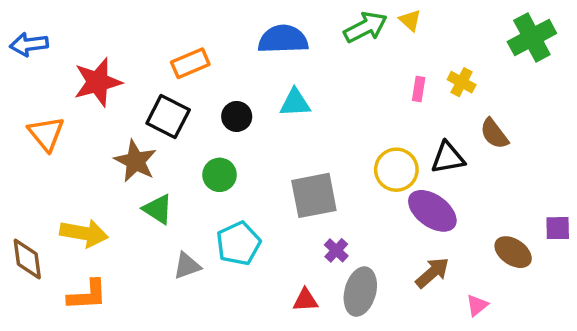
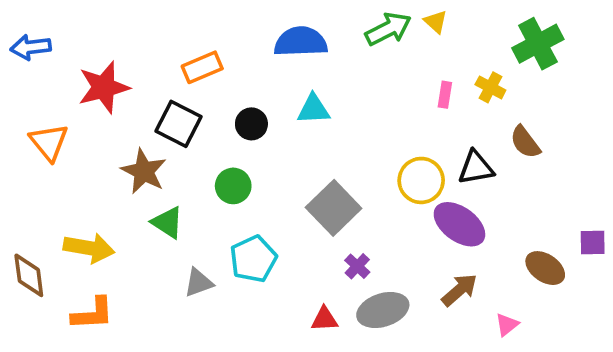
green cross: (532, 38) -> (538, 44), moved
gray square: (314, 195) -> (334, 208), turned -33
gray ellipse: (360, 292) -> (383, 310), turned 57

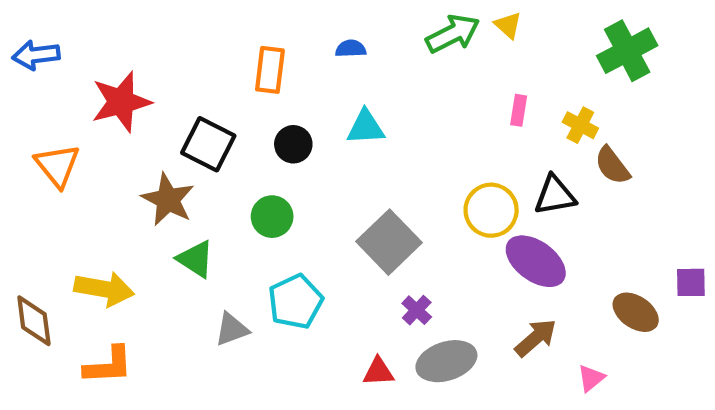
blue semicircle: (301, 42) -> (351, 49), size x0.5
orange rectangle: (202, 67) -> (270, 70), moved, turned -60
yellow cross: (490, 87) -> (580, 125), moved

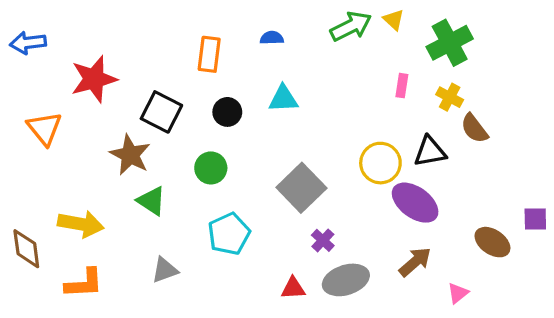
green cross: (627, 51) -> (450, 43), moved
gray triangle: (232, 329) -> (165, 270), moved

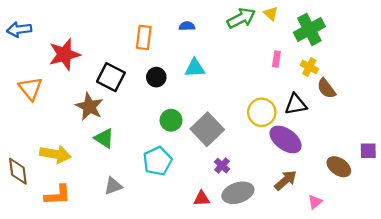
green circle: (211, 168) -> (171, 120), moved

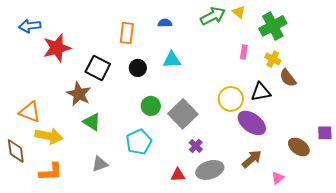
blue arrow: (19, 29) -> (30, 26), moved
orange triangle: (30, 88) -> (30, 112), moved, turned -30

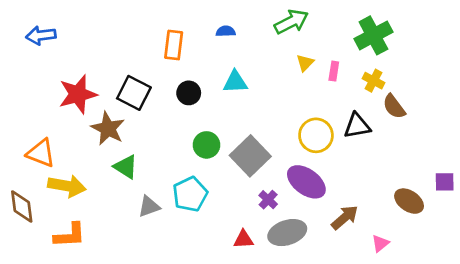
yellow triangle: (239, 12) -> (305, 63), moved, turned 32
red star: (57, 48) -> (78, 94), moved
purple ellipse: (252, 123) -> (306, 182), moved
gray triangle: (100, 164) -> (149, 207), moved

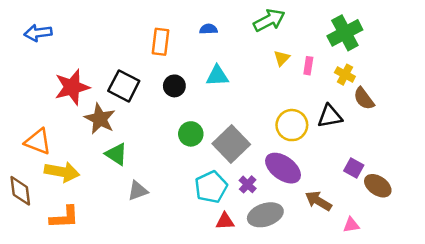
purple square: (445, 182) -> (354, 168), moved, turned 30
cyan pentagon: (190, 194) -> (211, 187), moved
brown arrow: (345, 217) -> (318, 201), turned -108
pink triangle: (380, 243) -> (351, 225), turned 30

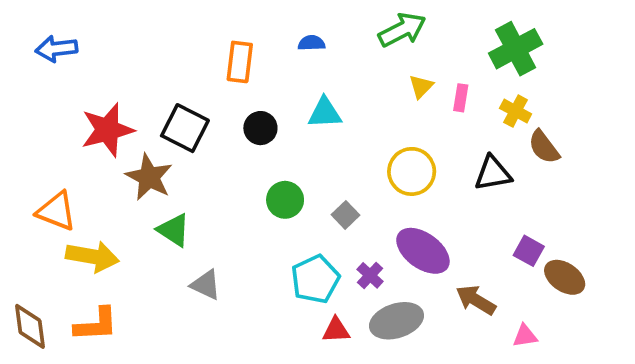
yellow circle: (292, 125) -> (412, 171), moved
gray square: (231, 144) -> (345, 215), size x0.5
brown diamond: (20, 191) -> (30, 326), moved
gray triangle: (138, 191) -> (206, 285), turned 45

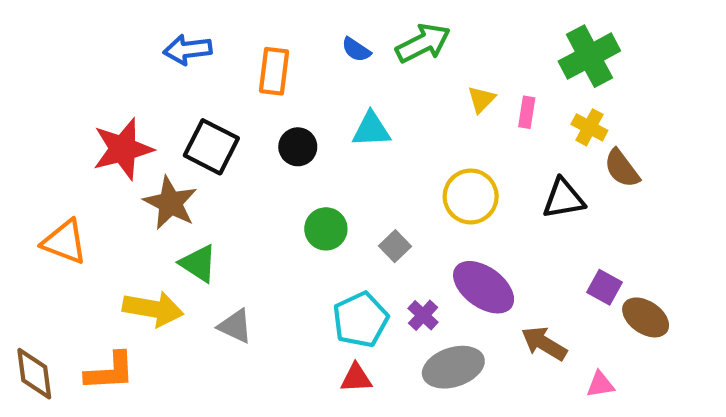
green arrow: (402, 30) -> (423, 43), moved
blue semicircle: (311, 43) -> (356, 50), turned -144
blue arrow: (56, 49) -> (188, 50), moved
yellow arrow: (92, 257) -> (153, 309), moved
red triangle: (336, 330) -> (356, 378), moved

